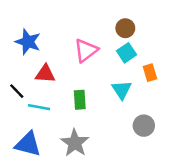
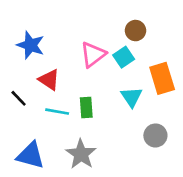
cyan square: (127, 53) -> (124, 57), moved
orange rectangle: (150, 73) -> (162, 78), size x1.6
red triangle: (45, 74) -> (49, 80), turned 30
cyan line: (39, 107) -> (57, 112), moved

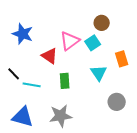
orange rectangle: (162, 78) -> (122, 59), size x0.7
red triangle: (49, 80) -> (50, 56), moved
cyan line: (57, 112) -> (32, 85), moved
gray star: (81, 154) -> (61, 116), turned 30

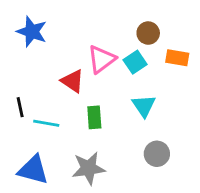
blue star: (23, 34) -> (32, 32), moved
orange rectangle: (122, 59) -> (177, 58), moved, turned -63
black line: (14, 74) -> (20, 107), turned 32
gray circle: (117, 102) -> (157, 154), moved

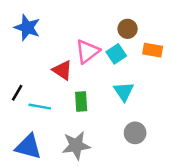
black line: (20, 107) -> (17, 93), turned 42

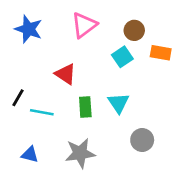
pink triangle: (87, 51) -> (84, 25), moved
cyan triangle: (124, 91) -> (118, 103), moved
blue triangle: (28, 147) -> (30, 155), size x0.6

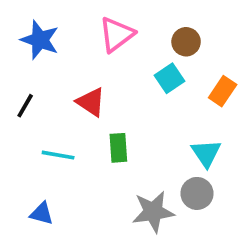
orange rectangle: (161, 53) -> (223, 91), moved, turned -66
black line: (18, 98) -> (25, 106), moved
cyan triangle: (118, 103) -> (206, 153), moved
gray star: (80, 153) -> (153, 212), moved

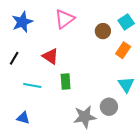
blue star: (40, 40) -> (22, 22), turned 30
brown circle: (186, 42) -> (103, 31), moved
cyan square: (170, 78) -> (126, 22), moved
cyan triangle: (206, 153) -> (126, 85), moved

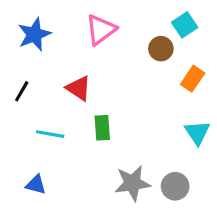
cyan square: (126, 22) -> (185, 25), moved
gray circle: (109, 107) -> (175, 186), moved

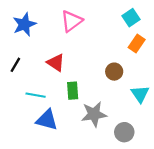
brown circle: (161, 49) -> (114, 72), moved
orange rectangle: (193, 79) -> (137, 43), moved
gray star: (132, 183) -> (94, 114), moved
blue triangle: (36, 185) -> (47, 120), moved, size x1.5

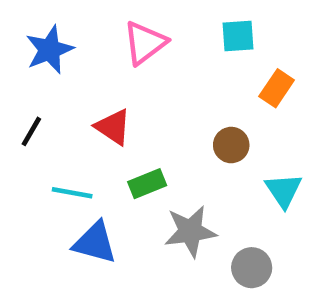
cyan square: (131, 18) -> (238, 36), moved, turned 30
green rectangle: (73, 91) -> (147, 184), turned 72

